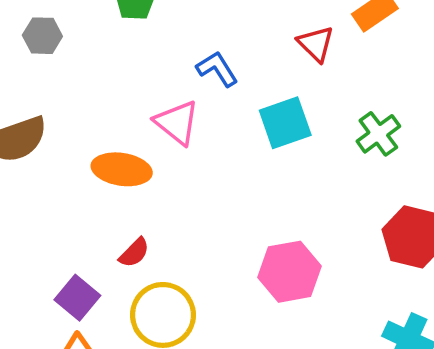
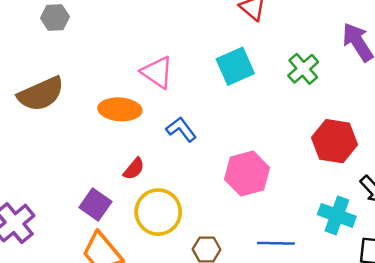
blue L-shape: (217, 69) -> (181, 129), moved

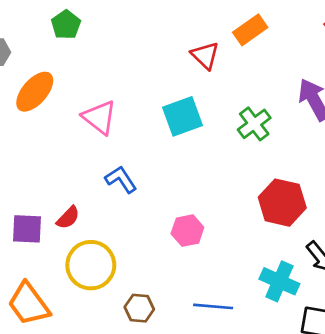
orange ellipse: (120, 109) -> (35, 92), moved, turned -57
pink hexagon: (247, 173) -> (187, 231), size x0.7
purple square: (95, 205) -> (27, 229), moved, turned -36

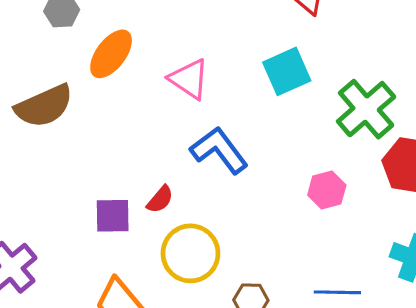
green cross: (254, 124) -> (366, 109), moved, size x1.5
blue L-shape: (121, 179) -> (219, 150), size x1.5
pink hexagon: (187, 231) -> (327, 190), moved

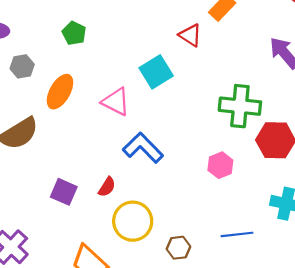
cyan square: (287, 71) -> (156, 72), moved
green cross: (366, 109) -> (240, 106), turned -36
purple square: (113, 216) -> (64, 192), moved, turned 32

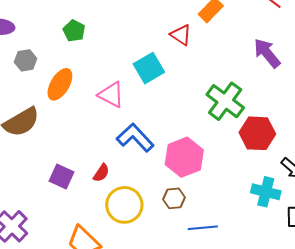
green cross: (240, 106) -> (225, 101), turned 30
pink hexagon: (220, 165) -> (184, 157), moved, size x1.6
blue line: (237, 234) -> (203, 228), moved
brown hexagon: (178, 248) -> (174, 198), moved

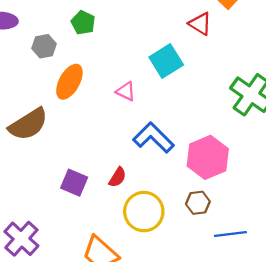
gray hexagon: (26, 60) -> (44, 46), moved
pink triangle: (111, 95) -> (126, 91), size x0.7

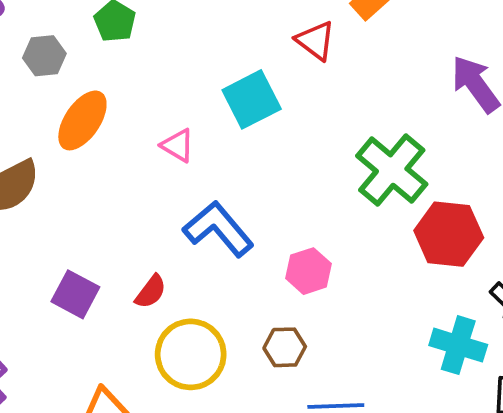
pink hexagon: (208, 157) -> (308, 271), size x0.6

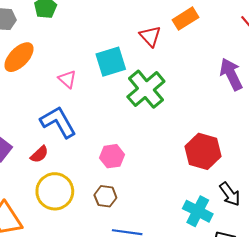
green cross: (392, 170) -> (146, 89), moved
blue L-shape: (218, 229) -> (58, 122), moved
pink hexagon: (308, 271) -> (112, 156), moved

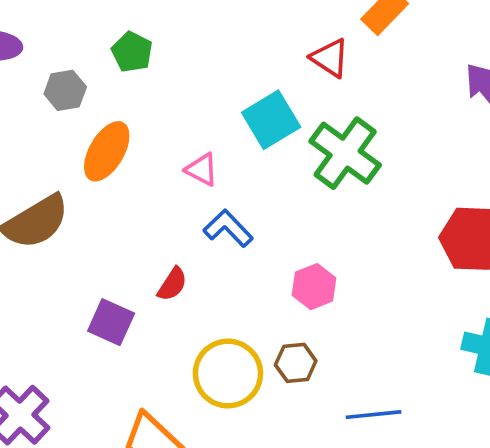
blue L-shape: (58, 122) -> (228, 228), moved, size x0.7
red semicircle: (39, 154) -> (172, 284), moved
brown hexagon: (105, 196) -> (296, 363), moved

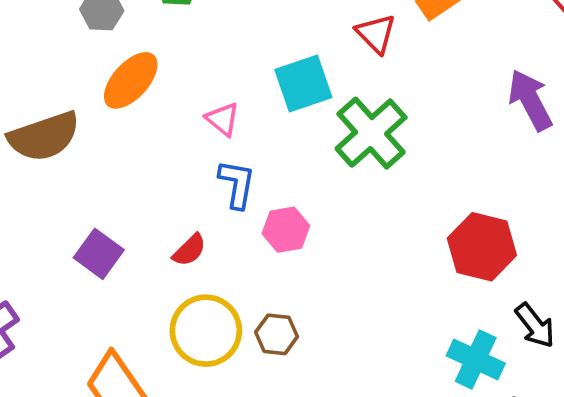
blue L-shape: (228, 228) -> (237, 184), turned 42
red semicircle: (172, 284) -> (189, 250), moved
pink hexagon: (314, 287) -> (286, 230), moved

